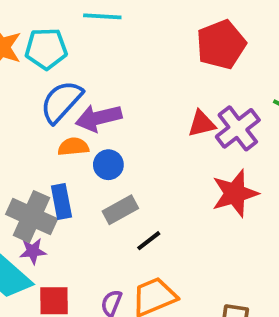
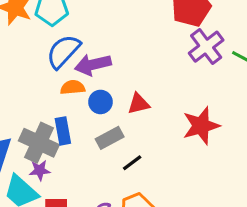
red triangle: (202, 124) -> (139, 104), moved
purple cross: (238, 128) -> (206, 47), moved

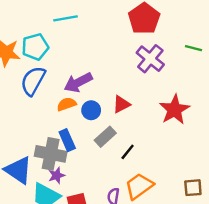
purple cross: (206, 47) -> (150, 59), moved
blue semicircle: (63, 51) -> (33, 81), moved

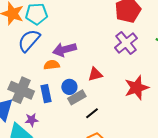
blue circle: (91, 110) -> (69, 87), moved
gray cross: (51, 154) -> (21, 90), moved

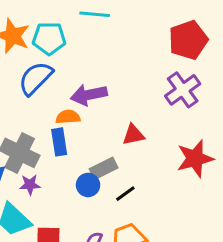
blue circle: (69, 87) -> (88, 185), moved
blue rectangle: (46, 94) -> (59, 142), moved
purple star: (32, 120) -> (30, 185), moved

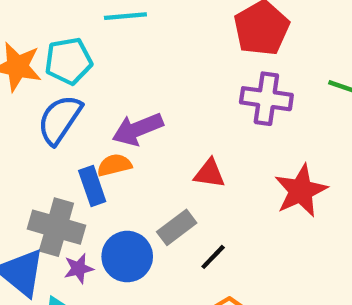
purple cross: (183, 90) -> (266, 99), turned -36
red triangle: (133, 135) -> (209, 174), turned 30
blue rectangle: (59, 142) -> (92, 186), moved
blue circle: (88, 185) -> (127, 257), moved, size x1.5

